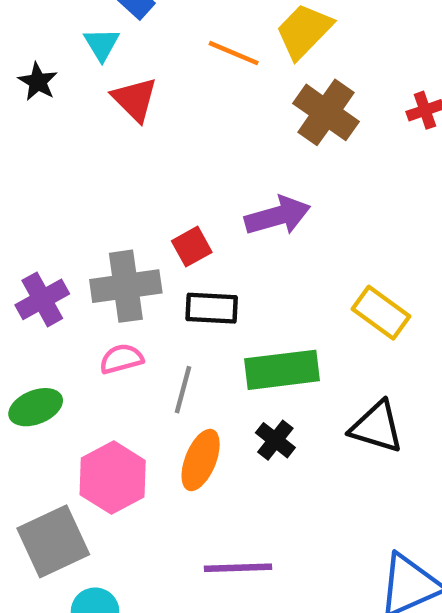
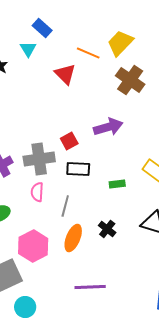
red triangle: (135, 99) -> (65, 74), moved
pink semicircle: (121, 359) -> (37, 192), turned -72
green rectangle: (282, 370) -> (117, 184), moved, size x0.5

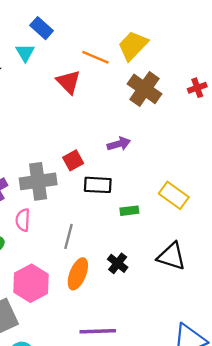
purple arrow: (108, 127) -> (119, 144), size x0.7
black rectangle: (78, 169) -> (98, 185), moved
pink semicircle: (37, 192) -> (23, 220), moved

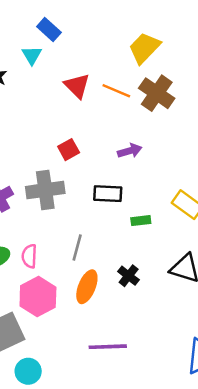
orange line: (95, 57) -> (116, 91), moved
red square: (73, 160) -> (69, 150), moved
pink semicircle: (23, 220) -> (29, 256), moved

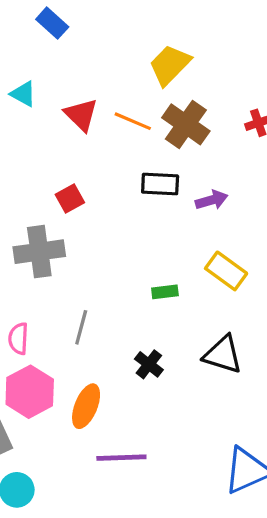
blue rectangle: (49, 30) -> (52, 23), moved
cyan triangle: (32, 55) -> (23, 94), moved, turned -30
purple arrow: (130, 151) -> (212, 200), moved
black rectangle: (108, 194) -> (160, 184), moved
orange ellipse: (87, 287) -> (86, 406), moved

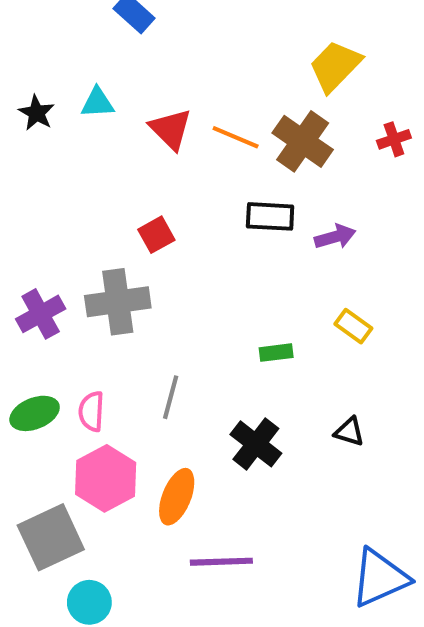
yellow trapezoid: (170, 65) -> (335, 66), moved
cyan triangle: (23, 94) -> (97, 103), turned -32
yellow rectangle: (226, 271) -> (353, 326), size x0.7
black triangle: (223, 355) -> (349, 432), size x0.6
black cross: (149, 364) -> (256, 444), size x1.4

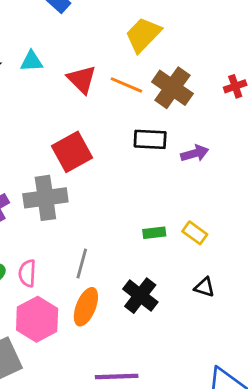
yellow trapezoid: (335, 66) -> (143, 35), moved
red square: (156, 235) -> (72, 152), size x1.6
yellow rectangle: (353, 326) -> (195, 233), moved
orange ellipse: (177, 497) -> (86, 307), moved

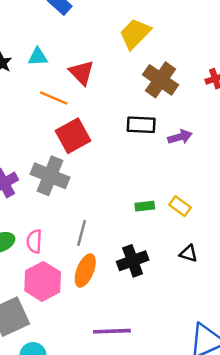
orange line: (126, 85) -> (54, 98), moved
gray cross: (45, 198) -> (50, 176), turned 30
black cross: (140, 296) -> (133, 261), turned 32

